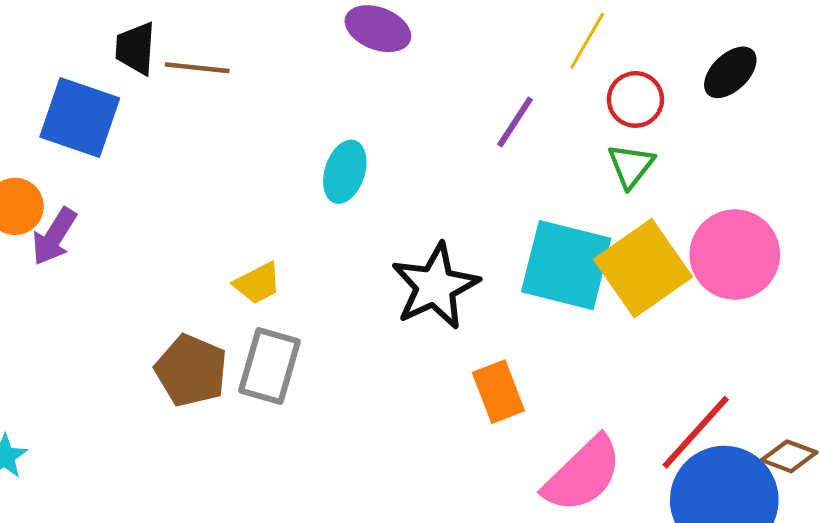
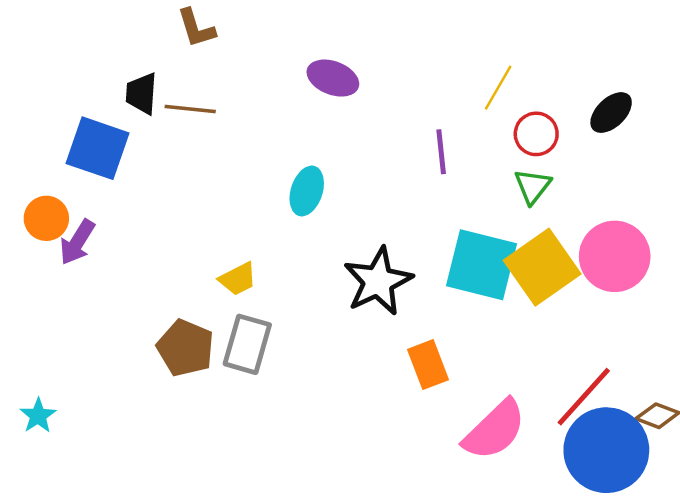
purple line: (515, 122) -> (441, 152), turned -39

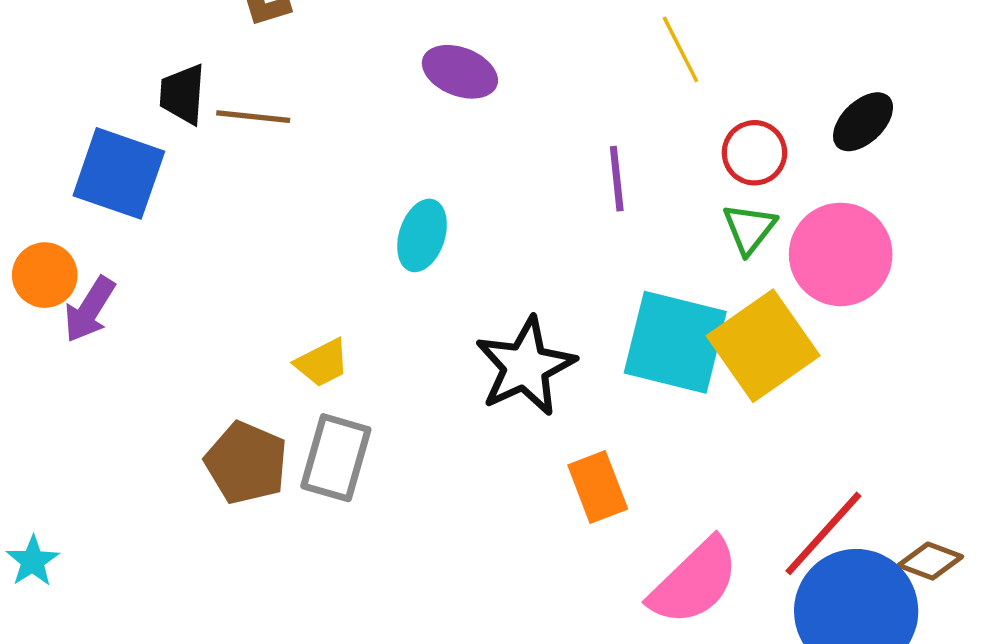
yellow line: (498, 88) -> (680, 49), moved, turned -57
pink circle: (615, 256) -> (841, 254), moved

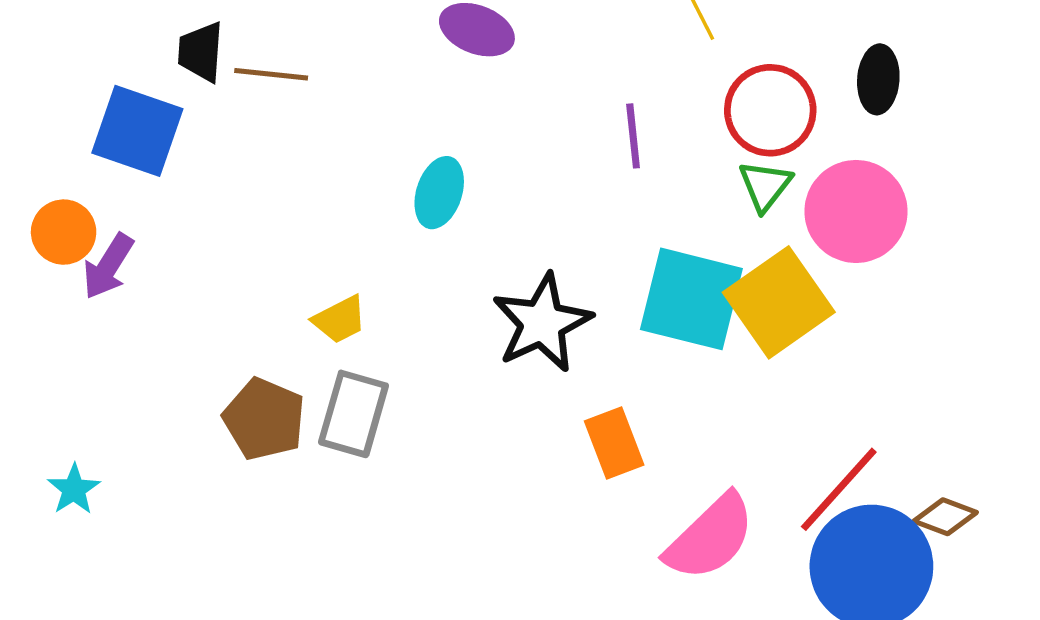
black ellipse: (863, 122) -> (878, 79), turned -42
red circle: (754, 153) -> (770, 110), size x1.4
cyan star: (33, 561) -> (74, 489), moved

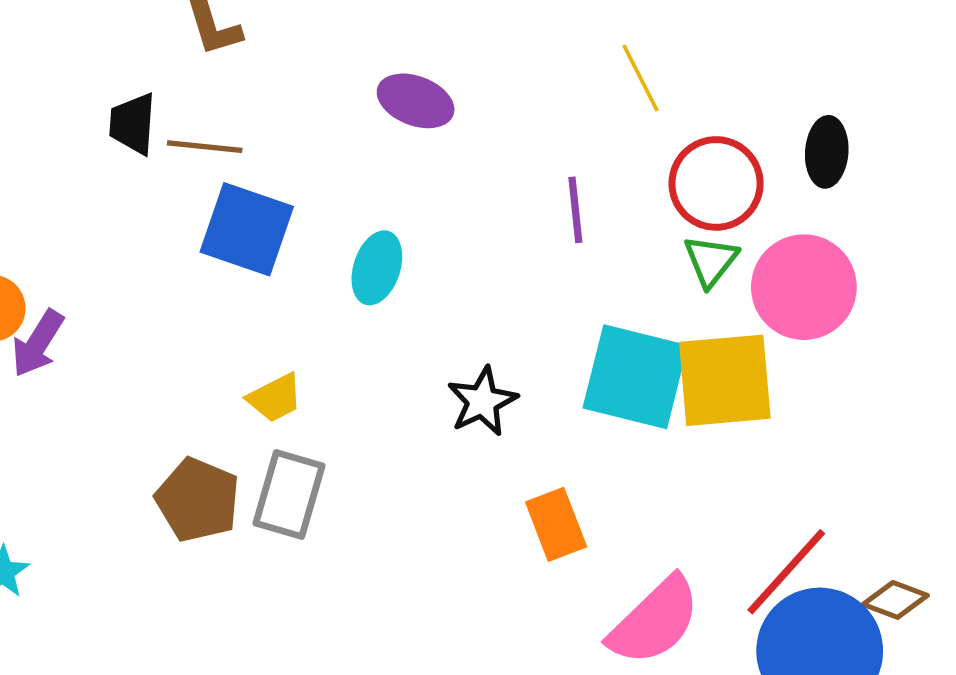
blue square: (137, 131) -> (247, 229), moved
yellow square: (779, 302) -> (725, 380), turned 30
black star: (542, 323) -> (482, 401), size x0.7

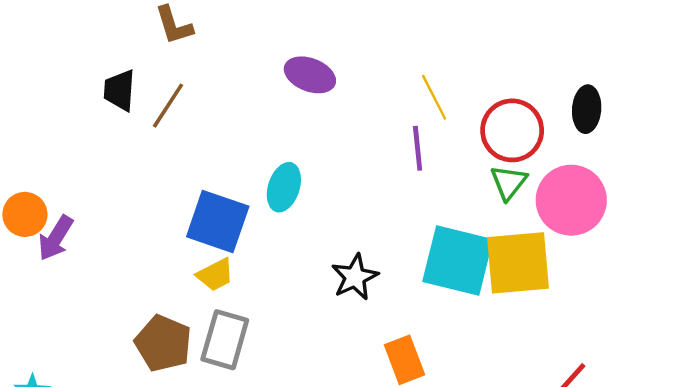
yellow line: (640, 78) -> (434, 97), moved
brown line: (205, 147) -> (168, 106), turned -63
blue square: (247, 229) -> (218, 221), moved

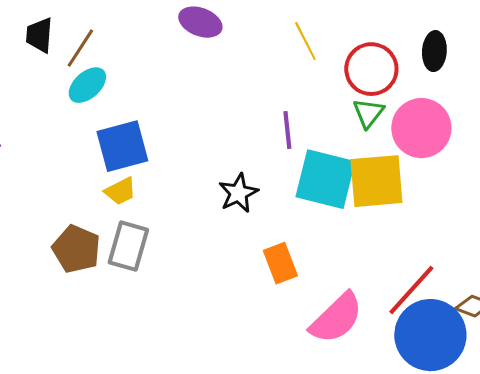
purple line: (418, 148) -> (287, 130), moved
cyan ellipse: (284, 187) -> (87, 85), moved, turned 30
blue square: (218, 221) -> (122, 146), turned -34

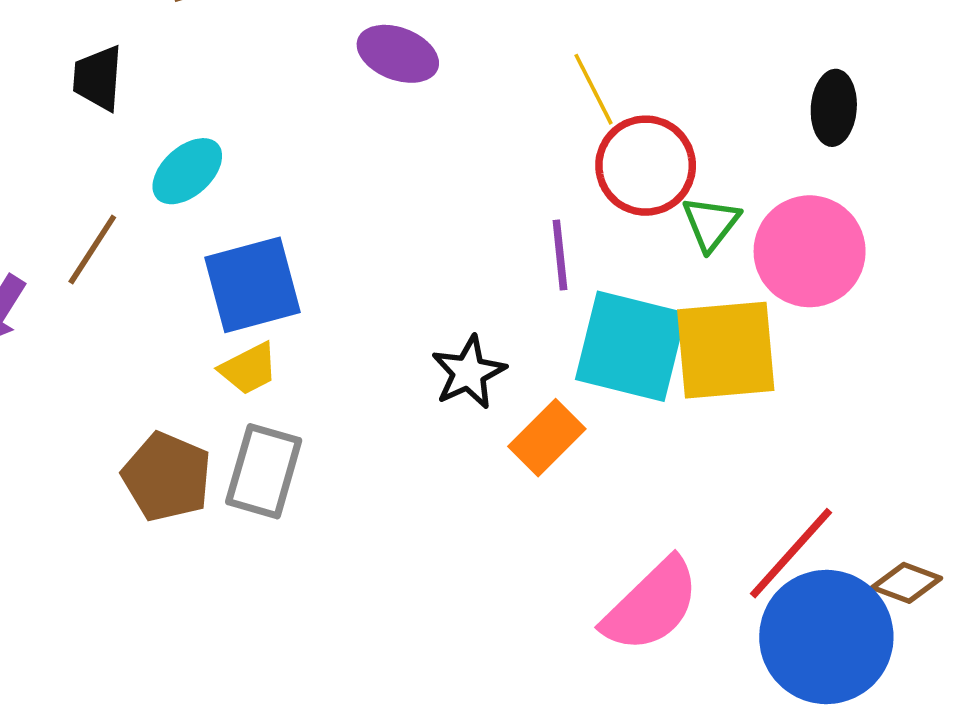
brown line: (80, 48) -> (92, 249), moved
red circle: (371, 69) -> (646, 166), moved
orange rectangle: (280, 263) -> (547, 438), moved, turned 66

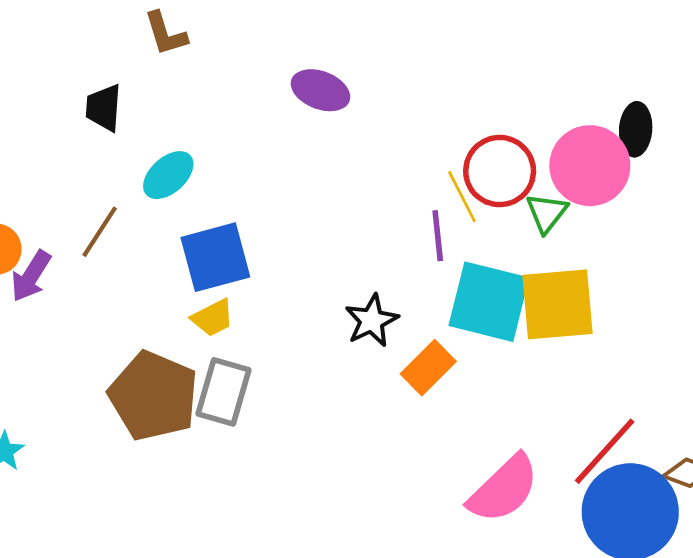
yellow line: (593, 89) -> (462, 197), moved
pink circle: (810, 251) -> (590, 166), moved
brown pentagon: (167, 477) -> (153, 396), size x1.4

